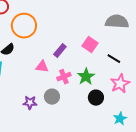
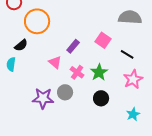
pink triangle: (42, 67) -> (55, 62), turned 32
pink cross: (64, 77) -> (77, 72), turned -32
black circle: (96, 98) -> (101, 98), moved
purple star: (30, 103) -> (43, 98), size x1.5

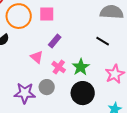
pink square: (103, 40) -> (47, 14), moved, turned -35
black line: (127, 54) -> (103, 41), moved
black circle: (101, 98) -> (83, 93), size x1.5

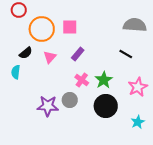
pink triangle: (37, 57) -> (50, 57), moved, turned 32

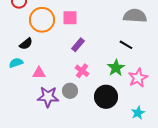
pink triangle: (50, 57) -> (39, 73), moved, turned 48
cyan semicircle: (16, 72) -> (16, 63), turned 64
green star: (104, 80) -> (116, 68), moved

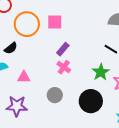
pink cross: (82, 71) -> (64, 67), moved
purple star: (48, 97) -> (17, 106), moved

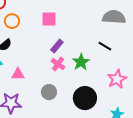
orange circle: (27, 24) -> (12, 21), moved, size x0.6
green star: (101, 72) -> (81, 62), moved

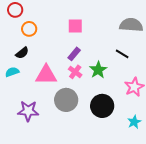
pink square: (49, 19) -> (75, 26), moved
pink triangle: (18, 74) -> (46, 75), moved, size x1.6
gray circle: (49, 92) -> (66, 100), size x1.5

